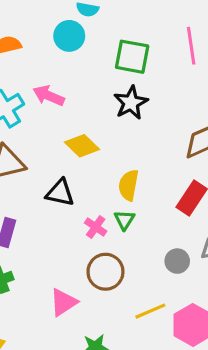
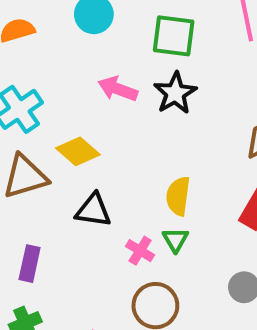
pink arrow: (49, 96) -> (118, 89), moved
yellow diamond: (82, 146) -> (78, 151), moved

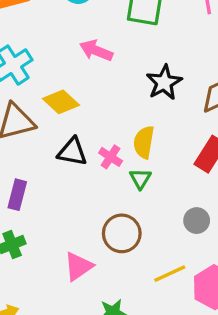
black star: (175, 93) -> (164, 82), moved
pink cross: (140, 251) -> (111, 157), moved

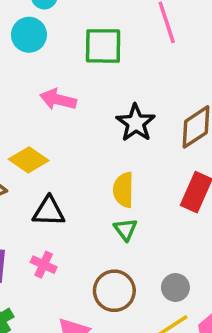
pink cross: (111, 157) -> (44, 265), moved
gray circle: (197, 221) -> (175, 288), moved

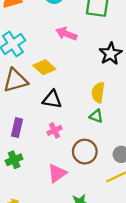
green triangle: (126, 229) -> (96, 116), turned -40
pink cross: (44, 265) -> (55, 130), moved, turned 32

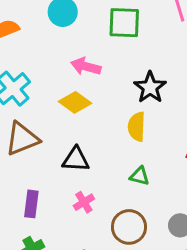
yellow diamond: (44, 67) -> (75, 102), moved
yellow semicircle: (98, 92) -> (137, 127), moved

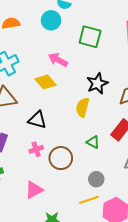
green triangle: (139, 176) -> (93, 142), moved
brown circle: (129, 227) -> (61, 158), moved

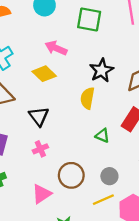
black triangle: (37, 120) -> (39, 116), turned 42
brown circle: (61, 158) -> (71, 175), moved

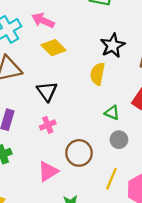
pink arrow: (56, 48) -> (43, 20), moved
gray circle: (109, 176) -> (119, 140), moved
yellow line: (103, 200) -> (111, 179), turned -45

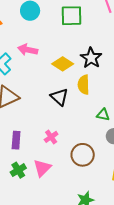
yellow diamond: (53, 48) -> (63, 64), moved
black triangle: (47, 91) -> (59, 97), moved
pink triangle: (48, 171) -> (42, 168), moved

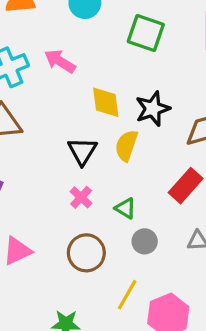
yellow diamond: (63, 64) -> (106, 102), turned 30
green triangle: (103, 115) -> (125, 208), moved
pink cross: (51, 137) -> (81, 197), moved, turned -32

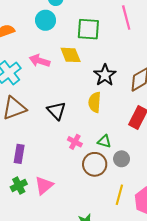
yellow diamond: (106, 102) -> (71, 55), moved
black triangle: (82, 151) -> (56, 111), moved
brown circle: (86, 253) -> (95, 164), moved

